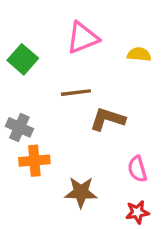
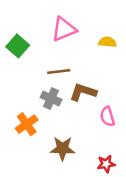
gray cross: (19, 127) -> (51, 98), moved
orange cross: (34, 161) -> (27, 124), turned -30
pink semicircle: (137, 169) -> (107, 116), moved

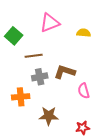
brown line: (59, 72) -> (34, 56), moved
gray cross: (51, 98) -> (40, 77), turned -35
orange cross: (27, 124) -> (21, 97), turned 30

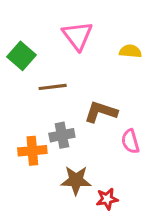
pink triangle: (50, 23) -> (77, 36), turned -45
gray cross: (40, 77) -> (62, 135), moved
red star: (83, 128) -> (107, 199), moved

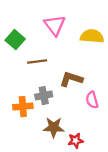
yellow semicircle: (130, 51) -> (92, 36), size x1.5

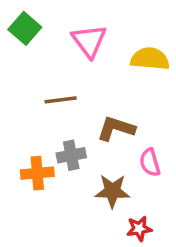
green square: (15, 40) -> (25, 28), moved
brown star: (54, 127) -> (112, 191), moved
red star: (76, 141) -> (139, 229), moved

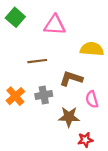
pink triangle: (89, 41) -> (55, 25), turned -50
yellow semicircle: (150, 59) -> (92, 49), moved
orange cross: (37, 173) -> (15, 96), moved, turned -36

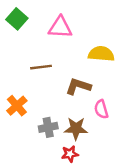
gray cross: (44, 95) -> (48, 127), moved
red star: (85, 140) -> (70, 154), moved

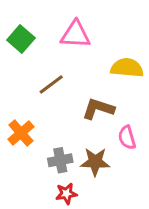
green square: (17, 19) -> (21, 39), moved
brown line: (41, 67) -> (51, 84), turned -30
red star: (70, 154) -> (66, 194), moved

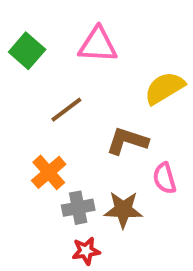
yellow semicircle: (127, 68) -> (164, 88), turned -36
orange cross: (21, 133) -> (49, 172), moved

